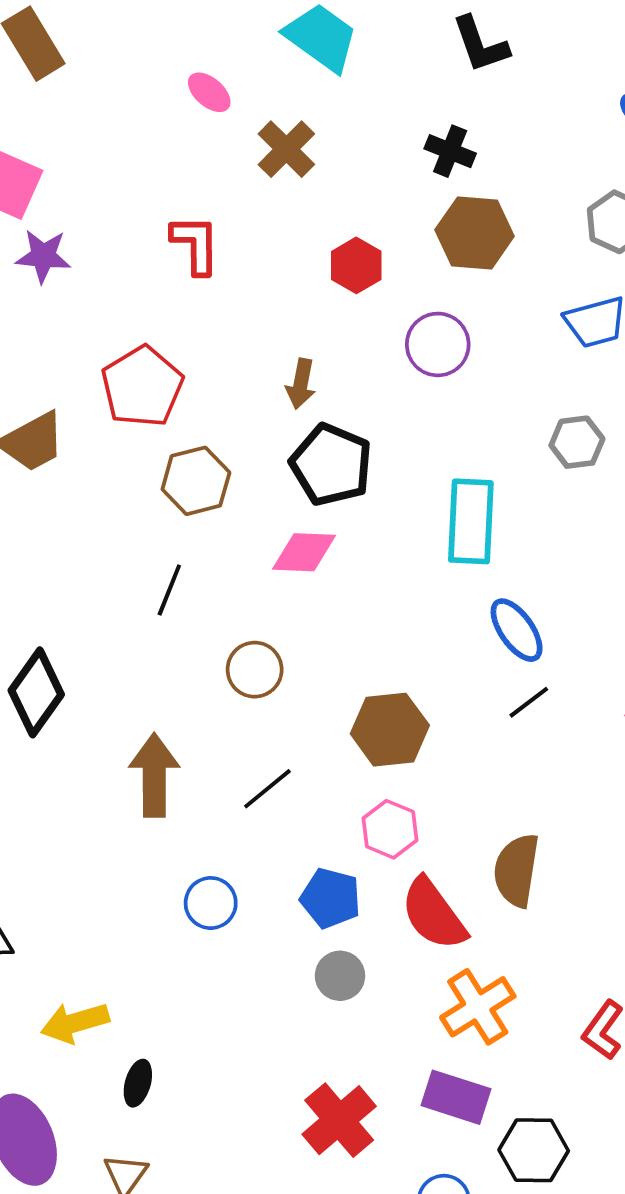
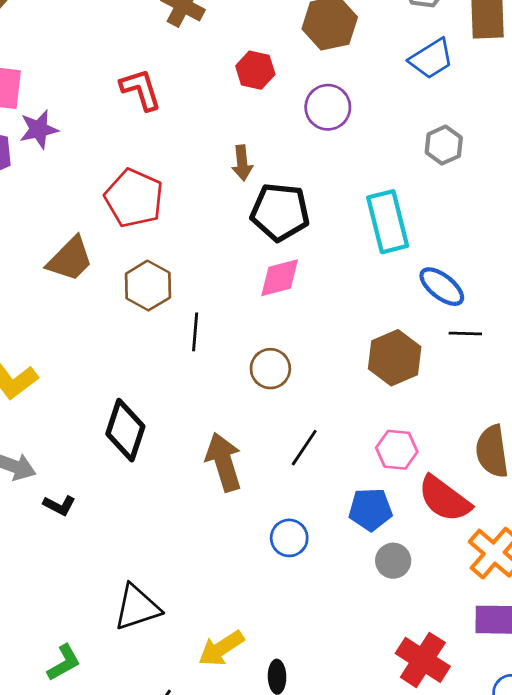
brown hexagon: (196, 481) -> (148, 286), moved
black line: (529, 702) -> (465, 334), turned 56
brown hexagon: (390, 730) -> (395, 358), moved

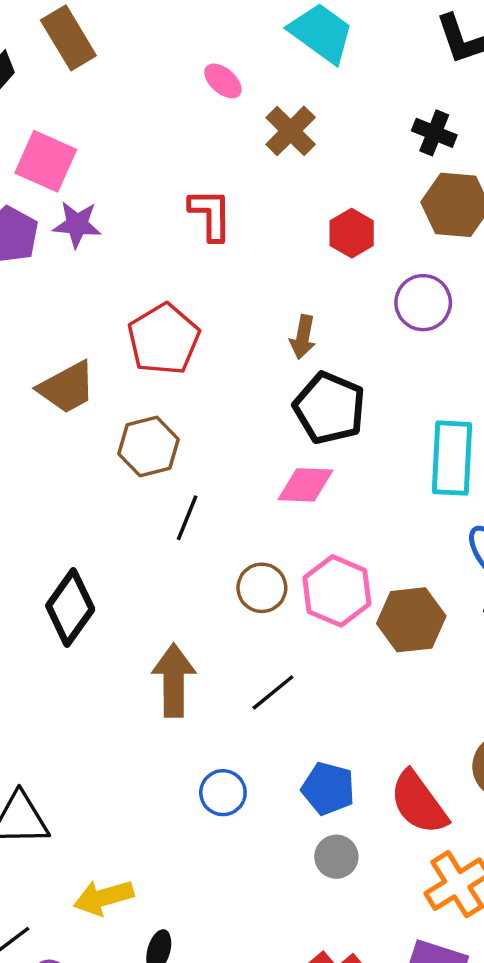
pink hexagon: (397, 450) -> (337, 591), moved, size x1.4

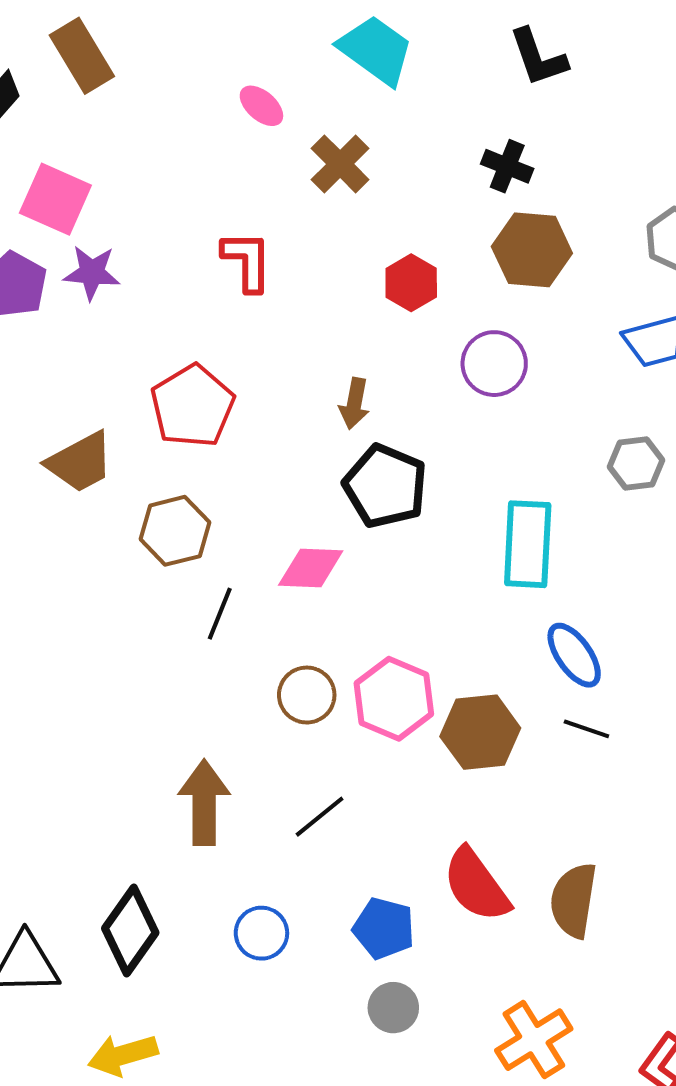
pink diamond: (305, 485) -> (311, 568), moved
black diamond: (70, 608) -> (130, 931), moved
red semicircle: (419, 803) -> (476, 885), moved

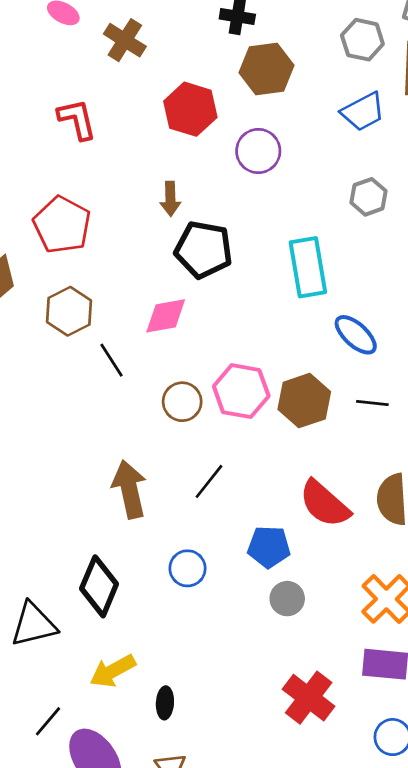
red hexagon: (411, 283) -> (190, 109), size x1.4
black line: (220, 614) -> (112, 360), turned -42
black line: (586, 729) -> (372, 403), moved

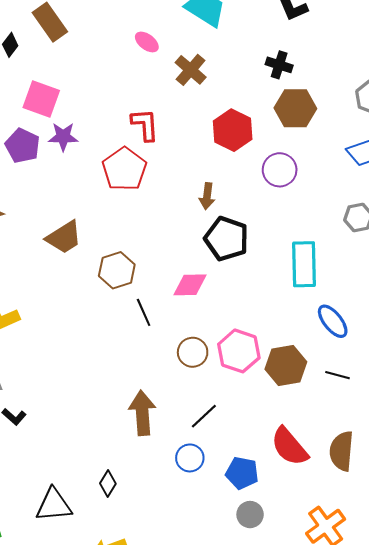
red pentagon: (62, 225) -> (124, 169), moved
blue circle: (187, 568) -> (190, 458), moved
black diamond: (99, 586) -> (108, 483), size x0.6

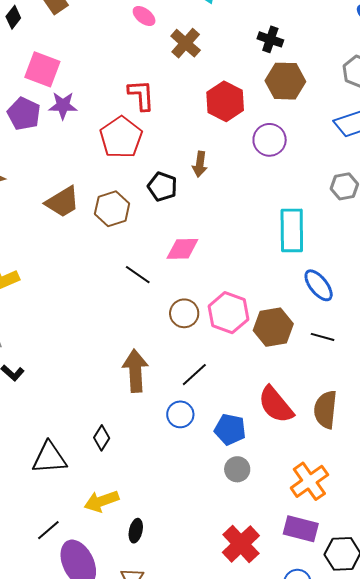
black pentagon: (226, 239) -> (162, 187), moved, size x0.7
brown hexagon: (117, 270) -> (112, 209), moved
black line: (144, 312) -> (138, 275), turned -32

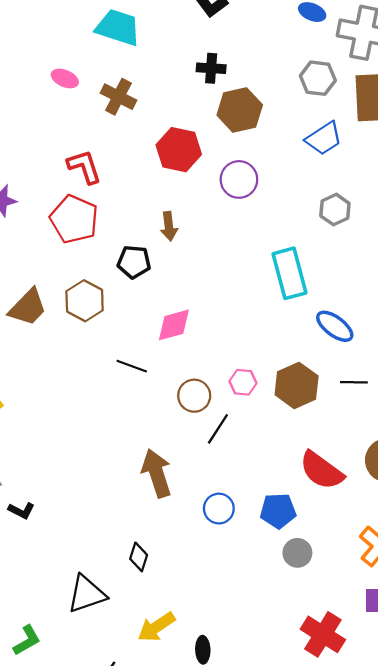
pink hexagon: (228, 313) -> (243, 382), size x0.6
black line: (194, 375) -> (218, 429), moved

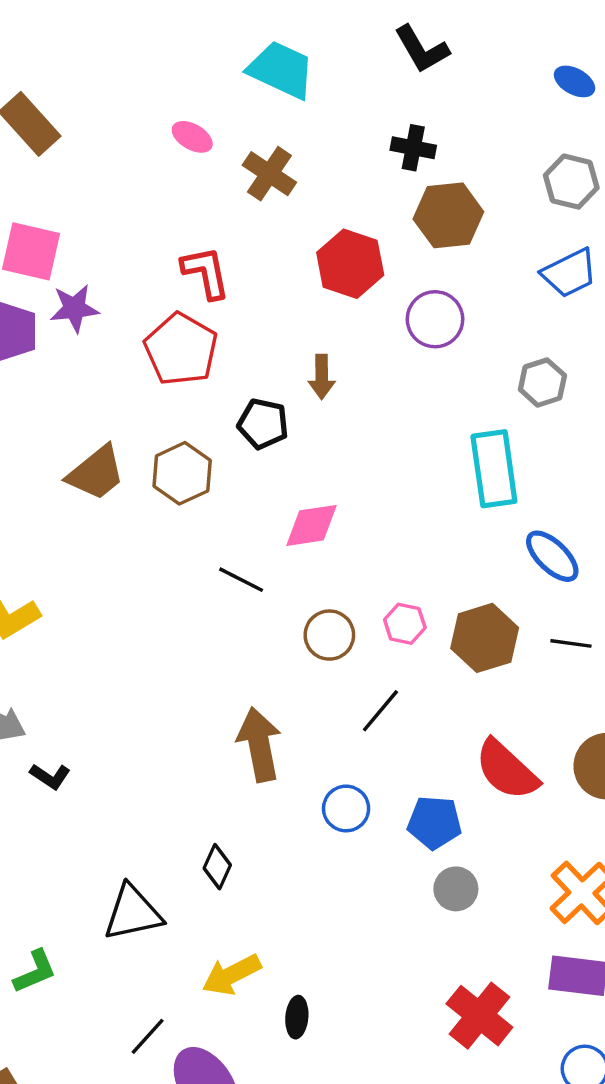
gray hexagon: (335, 210) -> (542, 383), moved
black line: (218, 429) -> (380, 711), moved

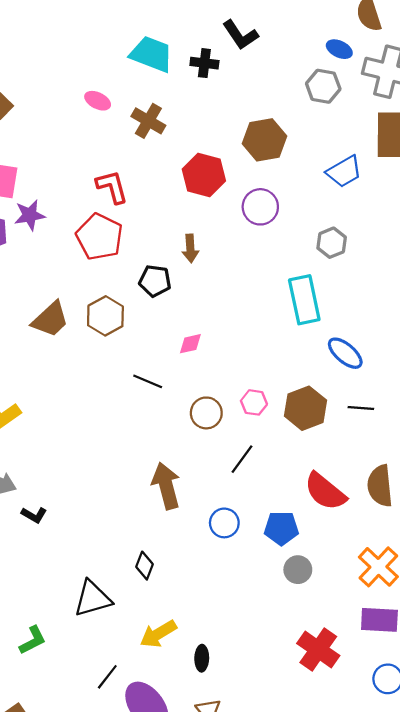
black cross: (413, 148) -> (204, 63), moved
gray hexagon: (571, 182) -> (323, 86), moved
pink diamond: (312, 525) -> (190, 344), size x0.7

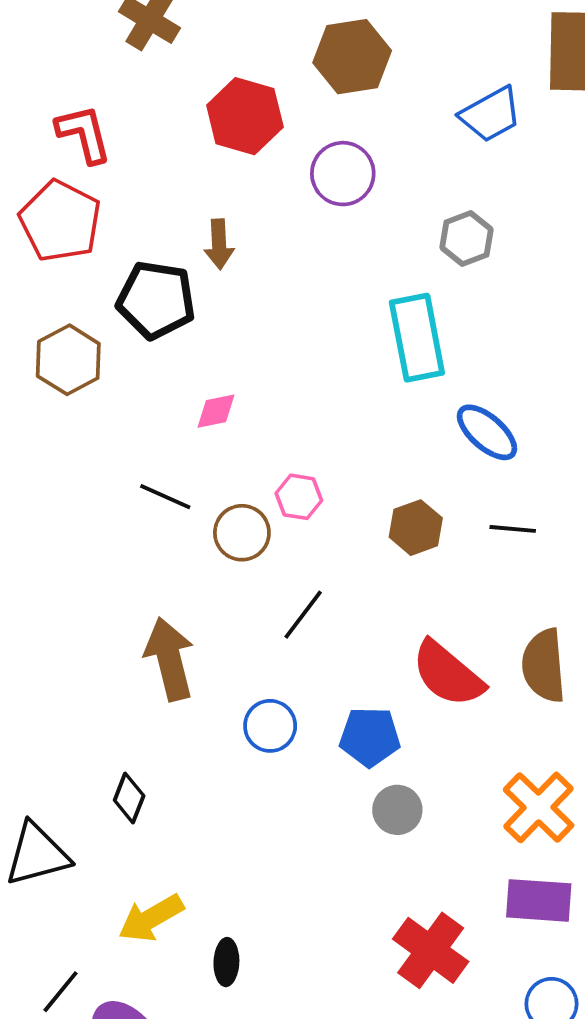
black pentagon: (155, 281) -> (156, 300), size x1.4
black line: (148, 381) -> (165, 497), moved
pink hexagon: (254, 402) -> (299, 497), moved
brown hexagon: (306, 408) -> (416, 528), size x0.7

